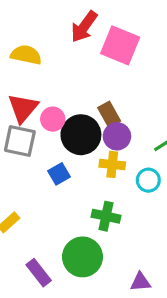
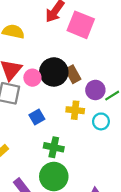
black circle: (81, 135) -> (54, 72), moved
purple circle: (117, 136) -> (95, 90), moved
green cross: (106, 216) -> (54, 147), moved

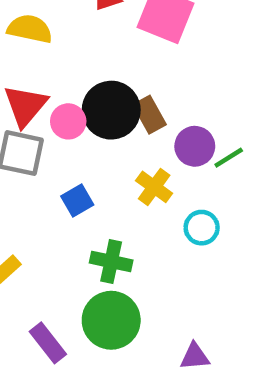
yellow cross: (75, 110) -> (154, 187), turned 30
cyan circle: (101, 121) -> (202, 228), moved

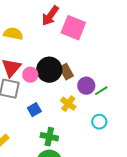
cyan circle: (202, 228) -> (99, 122), moved

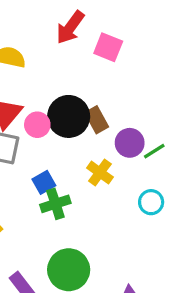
pink square: (73, 28) -> (108, 47), size x0.7
green cross: (49, 137) -> (55, 204), moved, turned -30

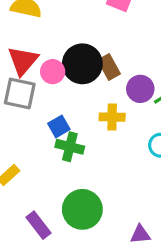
yellow cross: (100, 172) -> (112, 117), turned -35
green cross: (55, 204) -> (70, 147), turned 32

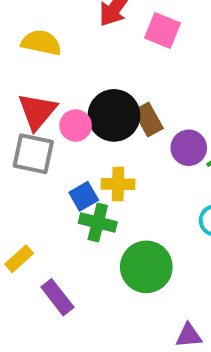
yellow cross: (112, 117) -> (118, 184), moved
green circle: (82, 209) -> (146, 267), moved
purple rectangle: (39, 225) -> (57, 297), moved

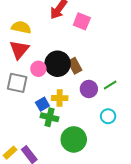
red triangle: (37, 111) -> (19, 50), moved
purple circle: (189, 148) -> (89, 89), moved
yellow rectangle: (19, 259) -> (10, 153), moved

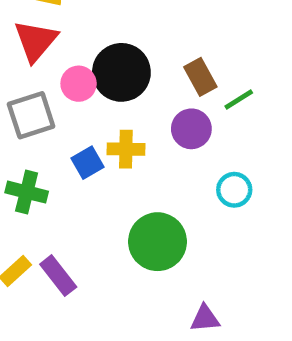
brown rectangle: (75, 66) -> (200, 77), moved
gray square: (17, 83) -> (31, 115), turned -30
green line: (110, 85) -> (239, 99), moved
green cross: (49, 117) -> (27, 192), moved

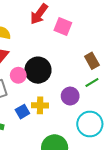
brown rectangle: (200, 77) -> (92, 61), moved
cyan circle: (234, 190) -> (90, 124), size x1.6

